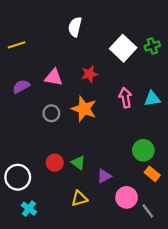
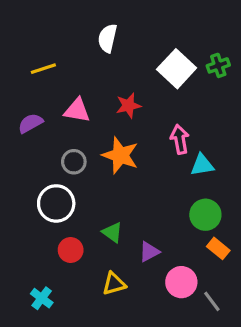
yellow line: (17, 45) -> (43, 69), moved
cyan triangle: (152, 99) -> (202, 165), moved
red circle: (55, 163) -> (71, 250), moved
white circle: (18, 177) -> (56, 203), moved

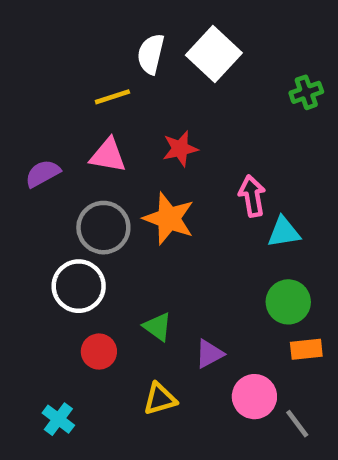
yellow line: (43, 69) -> (112, 97), moved
white square: (177, 69) -> (214, 54), moved
gray circle: (74, 162) -> (103, 228), size x1.5
orange rectangle: (218, 248) -> (306, 349), turned -45

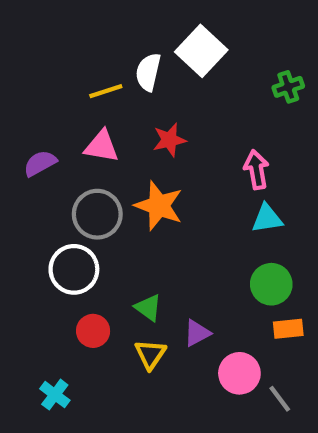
white semicircle: (151, 54) -> (148, 72), moved
pink arrow: (252, 196) -> (256, 170), moved
yellow triangle: (160, 399) -> (150, 354), moved, turned -40

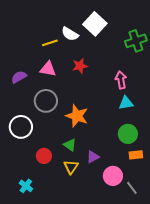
white semicircle: (148, 72) -> (70, 34), turned -72
green cross: (288, 87) -> (136, 41), size x1.5
orange star: (159, 206) -> (77, 116), moved
white circle: (74, 269) -> (21, 127), moved

